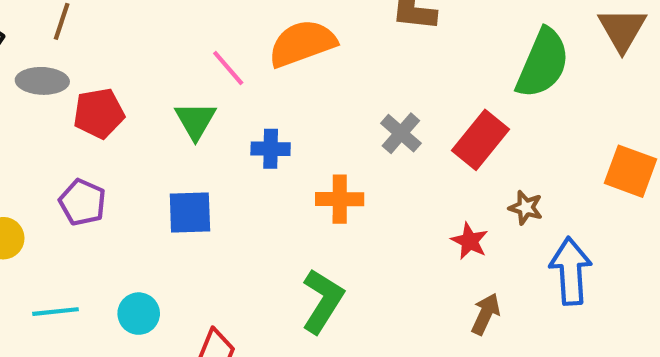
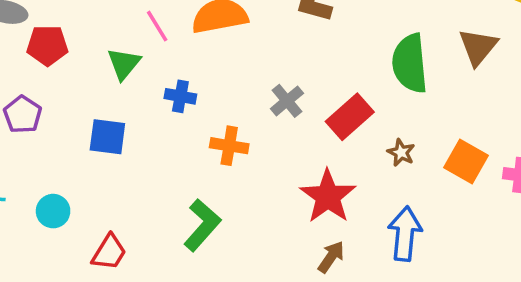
green semicircle: (543, 63) -> (410, 63), turned 142
brown star: (526, 208) -> (401, 152), moved
red star: (470, 241) -> (328, 196), size x1.8

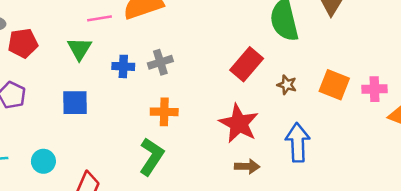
pink line: (157, 26) -> (100, 18), turned -60
gray cross: (287, 101) -> (160, 62), moved, turned 30
orange cross: (229, 146) -> (164, 112), moved
brown arrow: (331, 257) -> (247, 166), turned 65

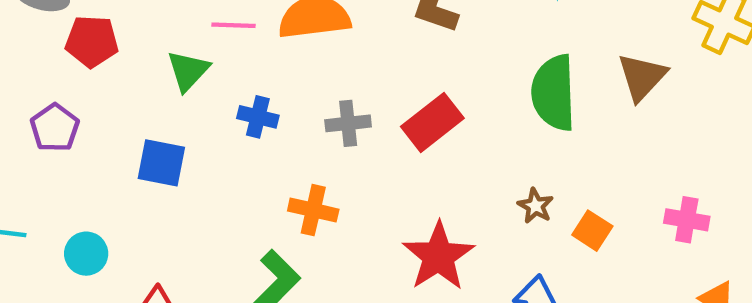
gray cross: (160, 62) -> (348, 123), moved
red rectangle: (247, 64) -> (432, 122), moved
orange square: (334, 85) -> (592, 231), moved, size x0.7
pink cross: (374, 89) -> (687, 220), moved

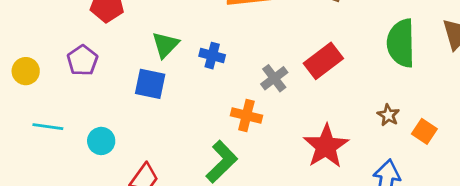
green triangle: (188, 71) -> (165, 45), moved
gray cross: (348, 123) -> (274, 78), moved, turned -32

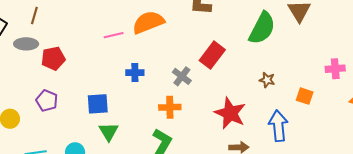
green semicircle: (401, 43) -> (262, 28), turned -136
green triangle: (165, 45) -> (109, 132), moved
orange square: (424, 131) -> (305, 96), moved

